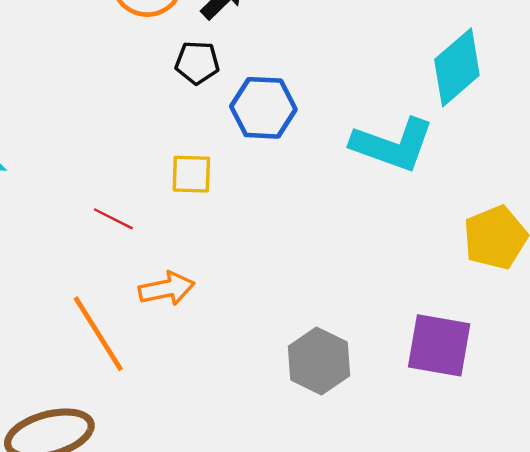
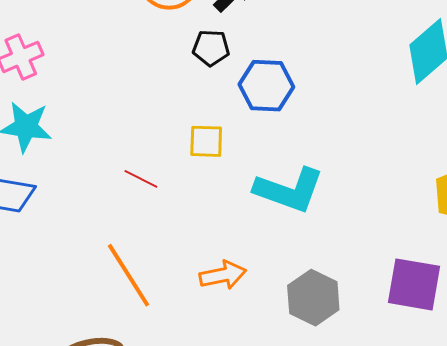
cyan L-shape: (393, 145) -> (289, 190), moved
orange arrow: (167, 289) -> (223, 275), moved

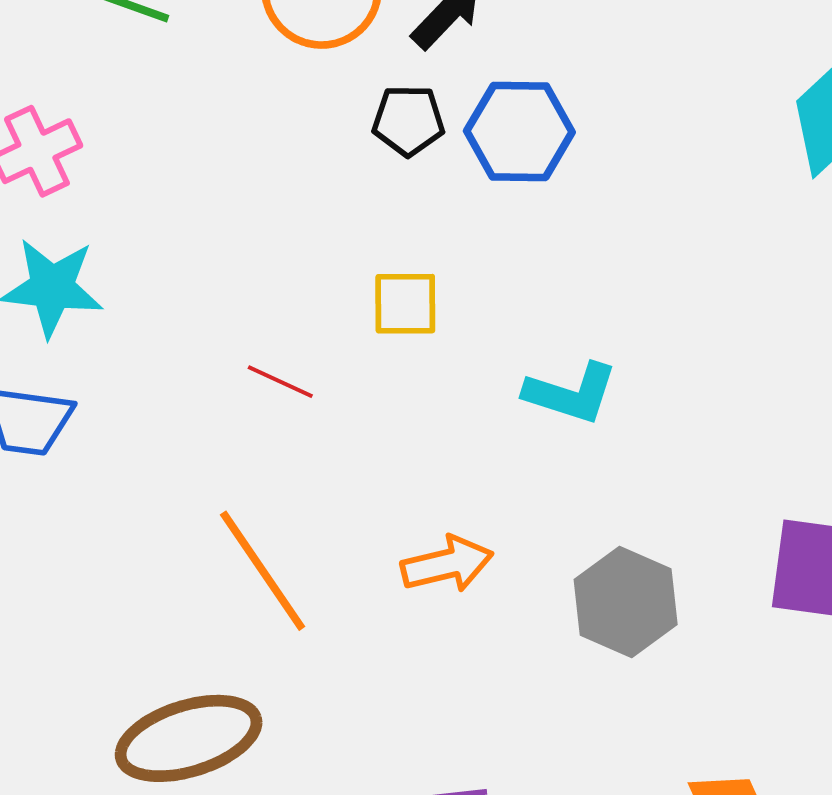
blue hexagon: (266, 86) -> (519, 132), moved
cyan L-shape: (289, 190) -> (571, 393), size x0.7

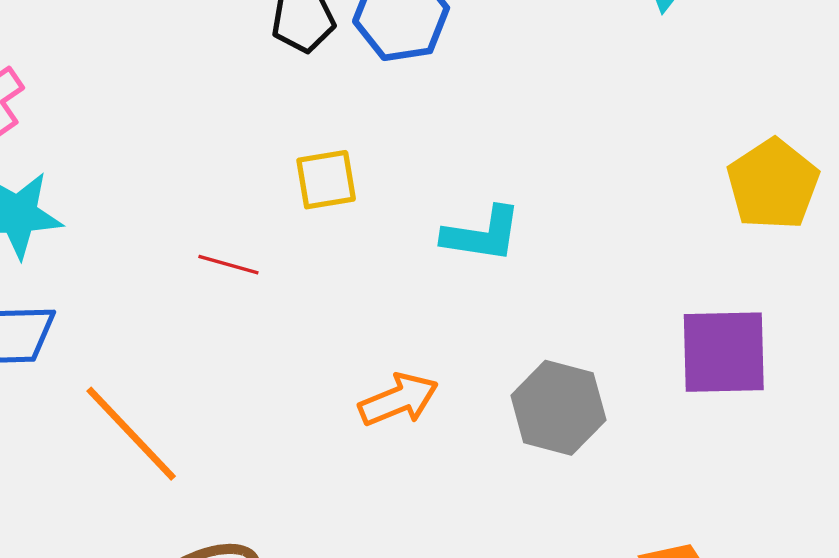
orange line: (263, 571) -> (131, 434), moved

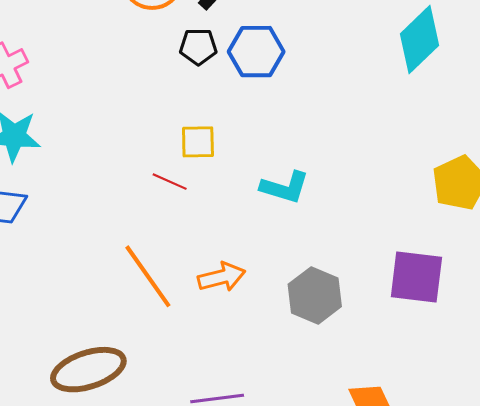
red line: (228, 265) -> (170, 182), moved
orange line: (131, 434) -> (148, 276), moved

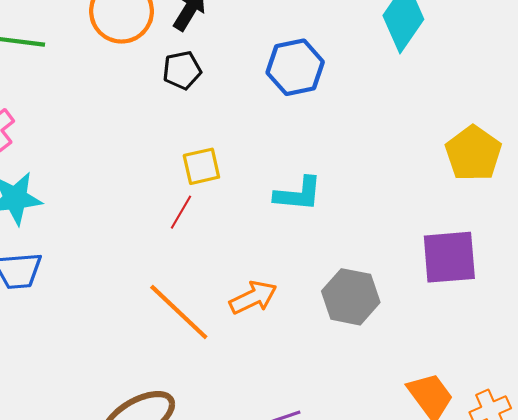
blue hexagon: (256, 52) -> (295, 67), moved
red line: (170, 182) -> (181, 212), turned -72

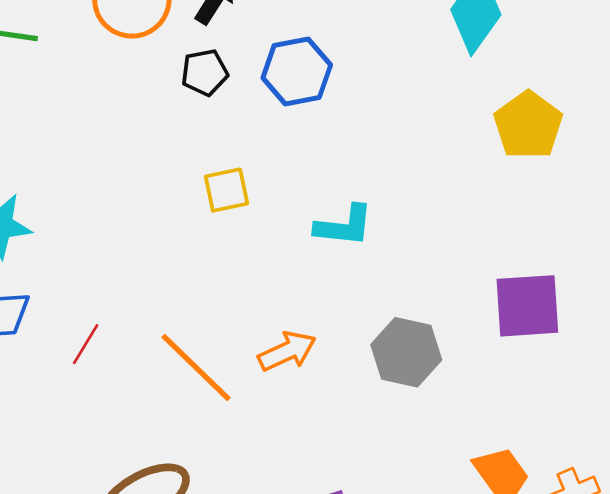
blue hexagon: (295, 67) -> (297, 71), moved
yellow pentagon: (473, 153) -> (528, 125), moved
red line: (181, 212) -> (86, 344), moved

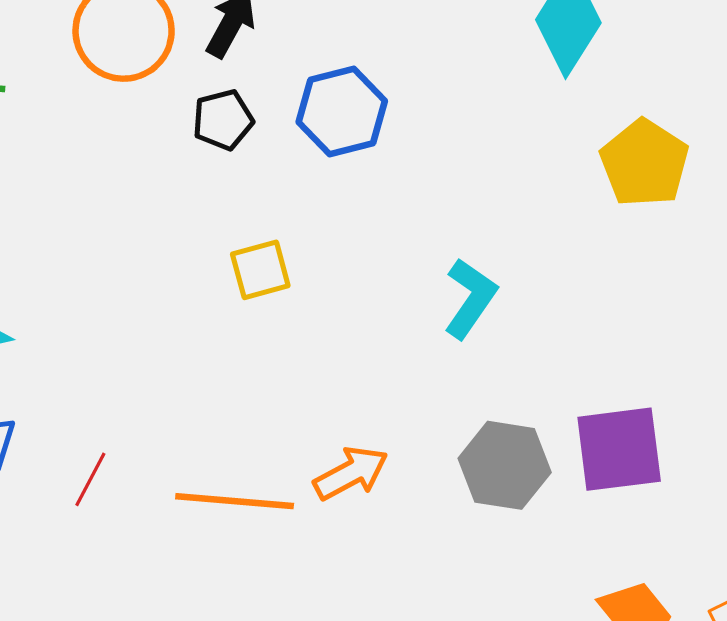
cyan L-shape: (344, 226) -> (470, 298), moved, turned -58
purple square: (527, 306) -> (619, 449), moved
orange line: (196, 368) -> (235, 501), turned -36

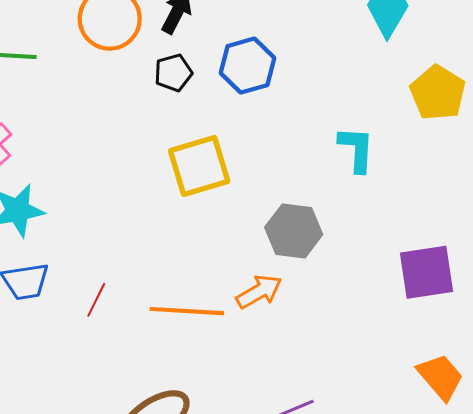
yellow square: (260, 270) -> (199, 166), size x1.6
cyan L-shape: (470, 298) -> (356, 149), moved, turned -30
gray hexagon: (505, 465) -> (294, 231), moved

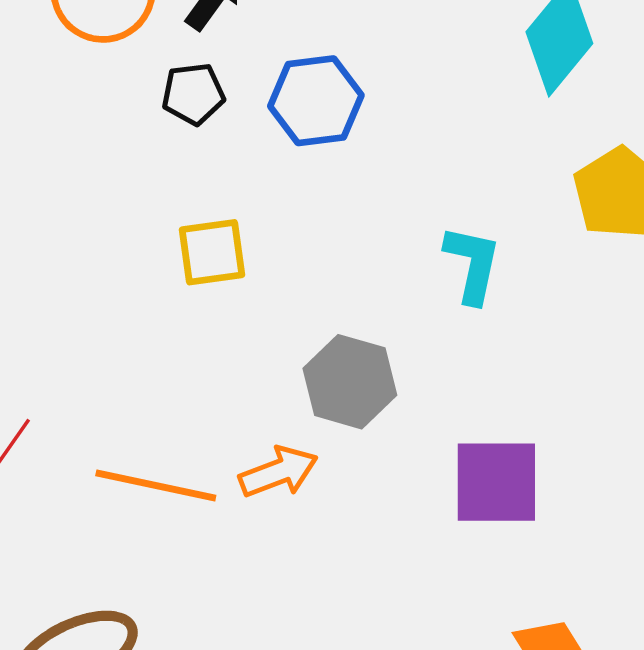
yellow square: (199, 166) -> (212, 252), size x0.7
purple square: (427, 272) -> (496, 482), moved

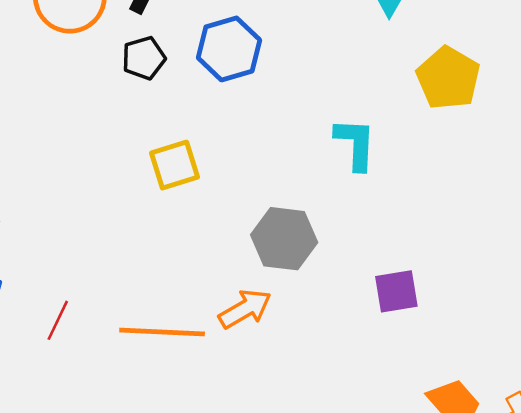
purple square: (496, 482) -> (396, 291), size x0.7

